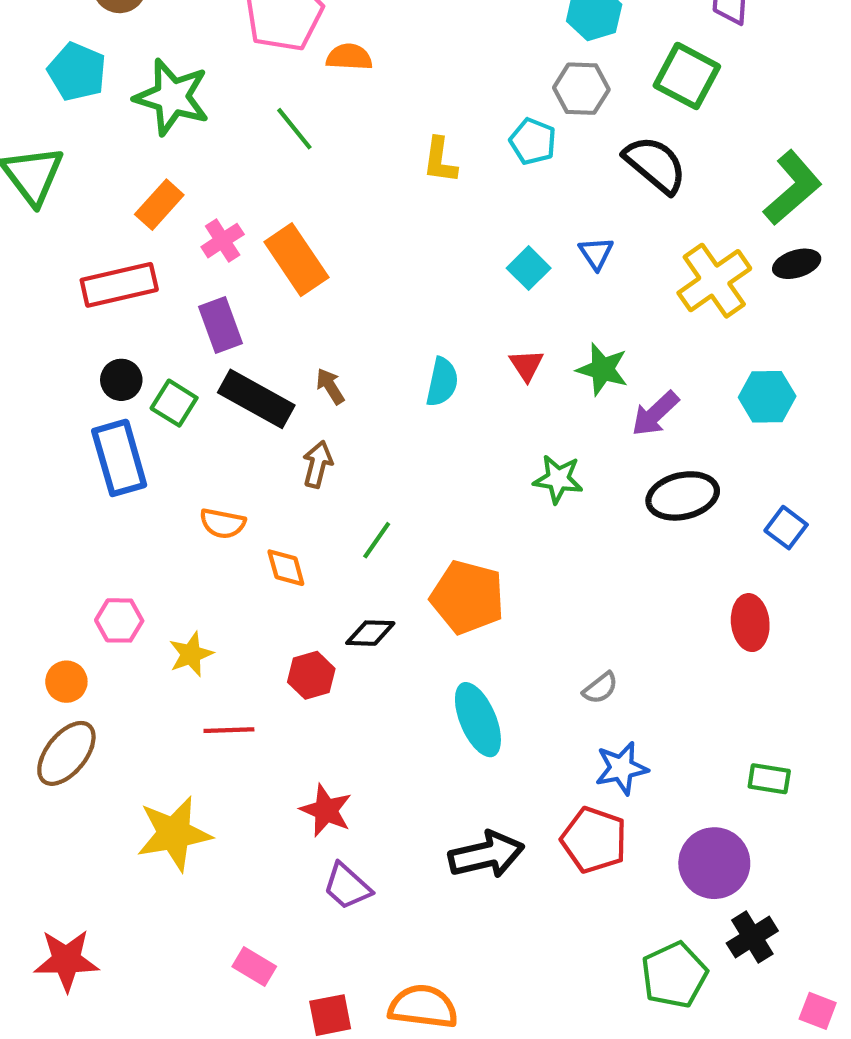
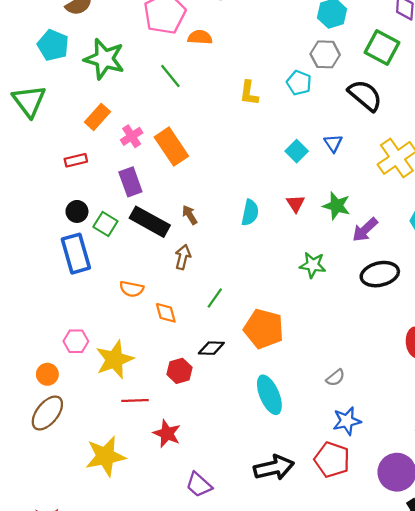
red rectangle: (119, 285) -> (76, 160), size x0.6
yellow star: (191, 654) -> (115, 359), size x1.6
red star: (326, 810) -> (167, 433), moved

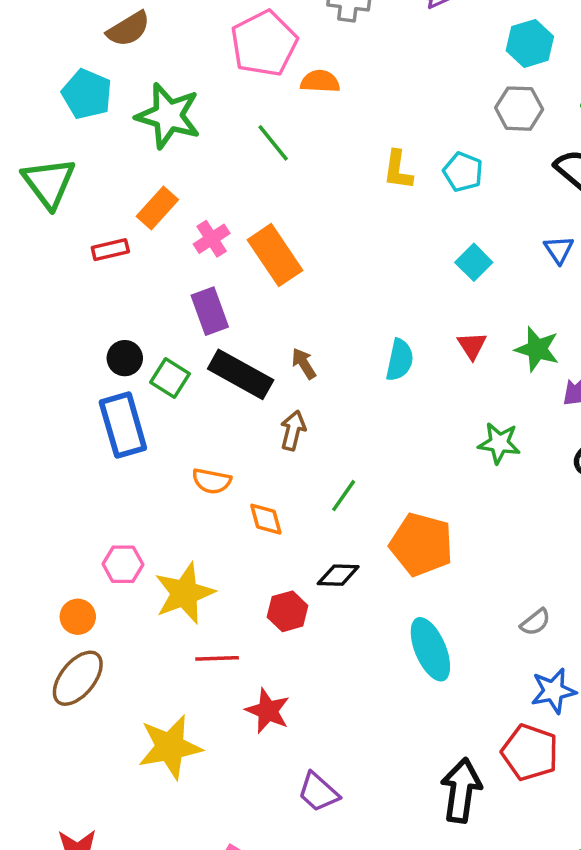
cyan pentagon: (299, 83) -> (463, 172), moved
blue triangle: (333, 143) -> (559, 250), moved
red rectangle: (76, 160) -> (110, 250), moved
black arrow: (274, 468) -> (461, 790), moved, turned -69

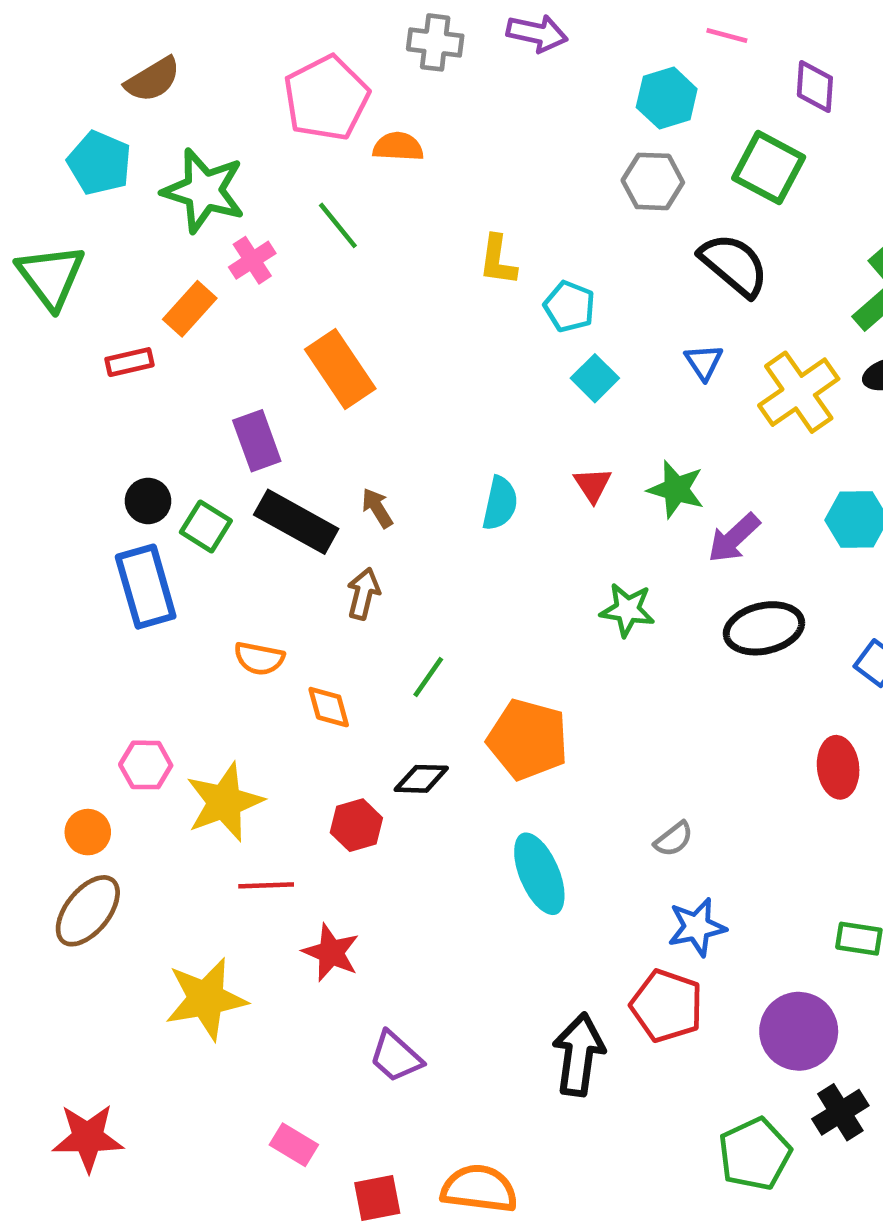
cyan pentagon: (463, 172) -> (569, 306), moved
pink cross: (212, 239) -> (252, 260), moved

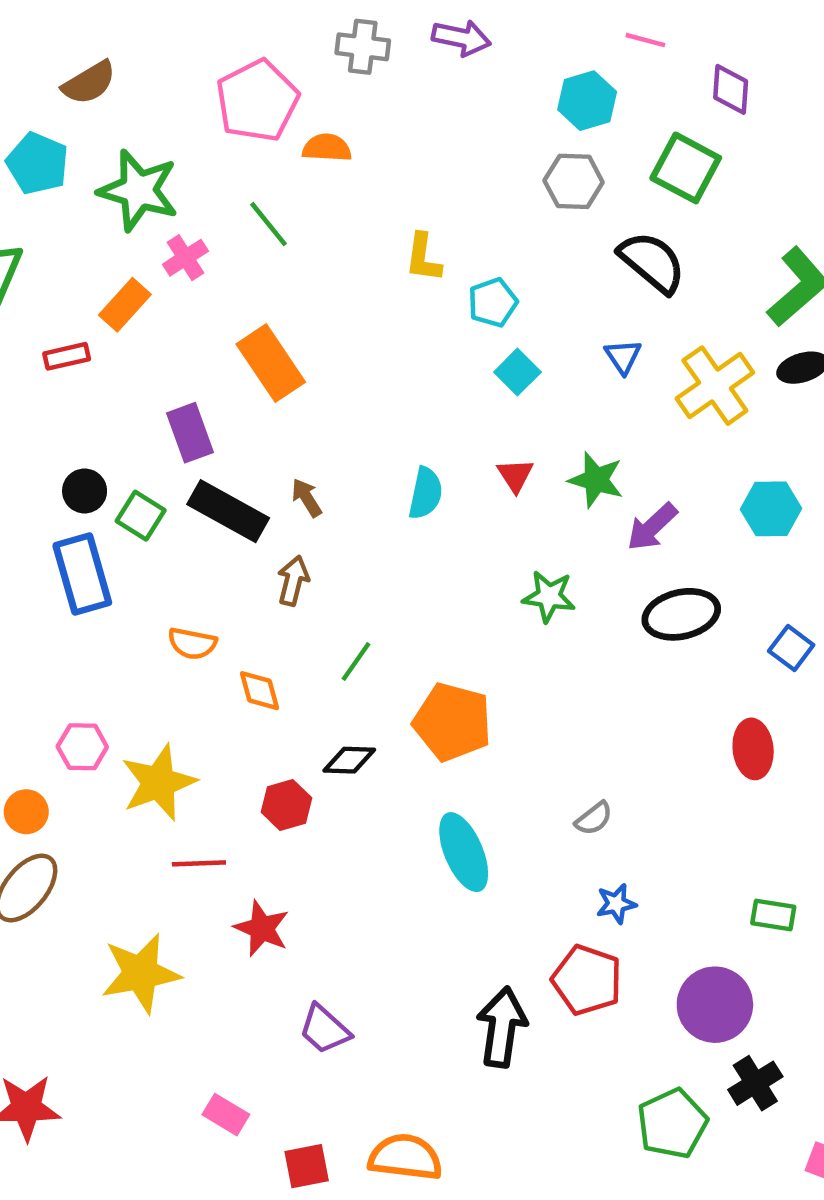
cyan pentagon: (569, 306) -> (493, 303), turned 30
blue star: (697, 927) -> (616, 904), size x0.7

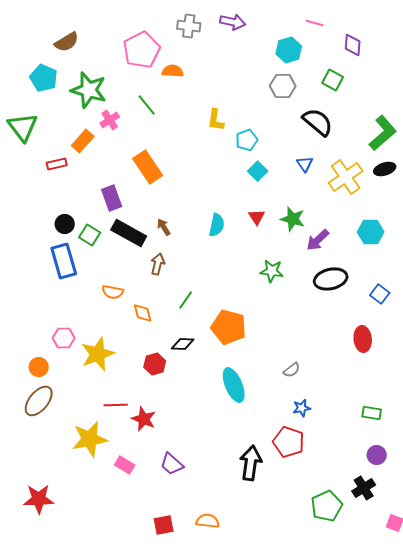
green square: (686, 168) -> (333, 80), size x0.7
red line: (199, 863) -> (116, 405), moved
purple circle: (715, 1005) -> (377, 455), moved, size x0.6
pink rectangle: (226, 1115) -> (125, 465), moved
orange semicircle: (405, 1157) -> (208, 521), size x0.7

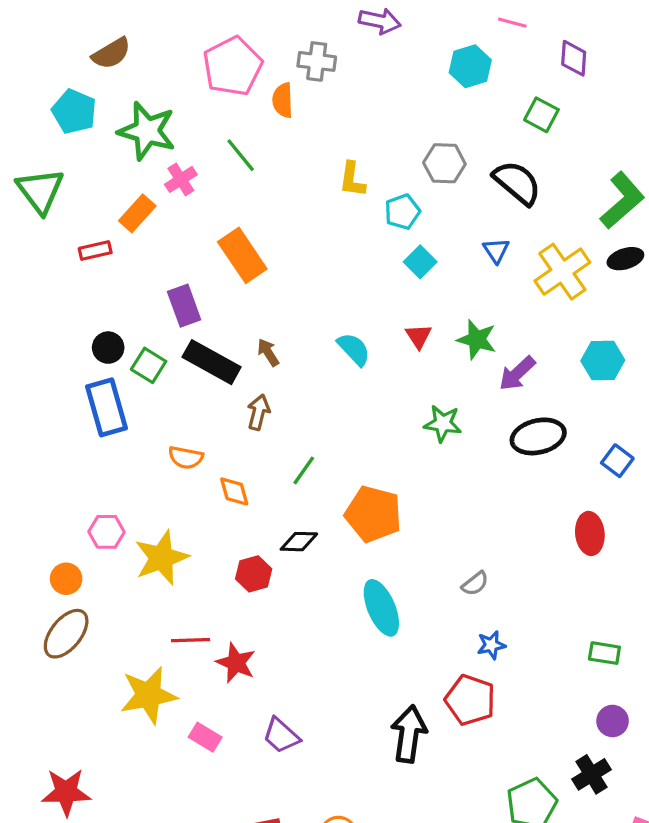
gray cross: (189, 26) -> (317, 61), moved
orange semicircle: (173, 71) -> (283, 100), turned -95
gray hexagon: (283, 86) -> (444, 163), moved
cyan semicircle: (217, 225) -> (354, 349), turned -55

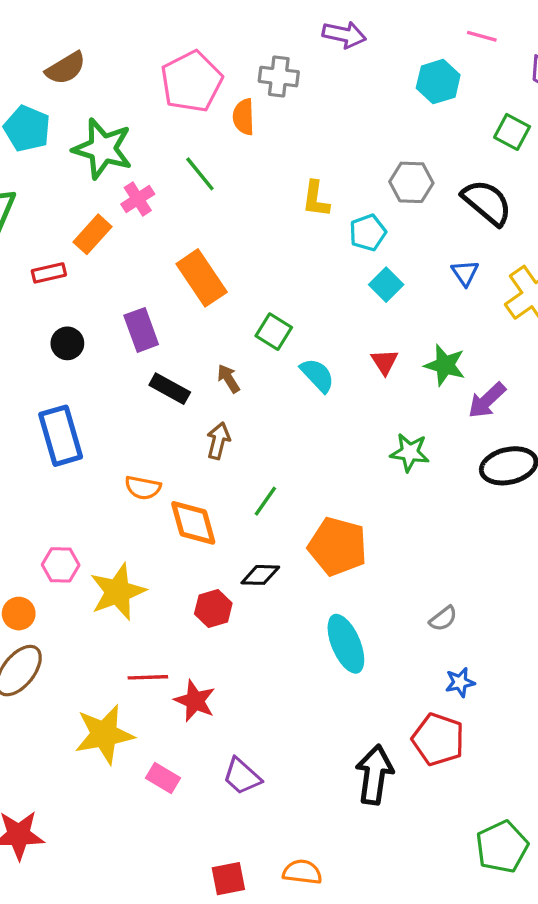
black circle: (108, 348) -> (67, 343), moved
black rectangle: (212, 362) -> (170, 389), size x0.7
green square: (149, 365) -> (274, 332), moved
orange diamond: (234, 491) -> (193, 523), size x1.5

